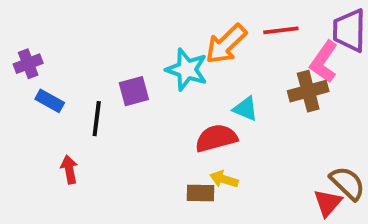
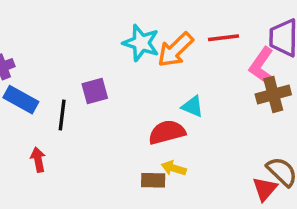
cyan star: (187, 70) -> (141, 43), moved
brown cross: (308, 91) -> (273, 94), moved
blue rectangle: (50, 101) -> (21, 100), size x1.4

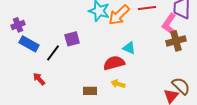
black line: (62, 115) -> (53, 53), turned 30
red arrow: (38, 160) -> (39, 79), turned -32
brown rectangle: (153, 180) -> (90, 91), moved

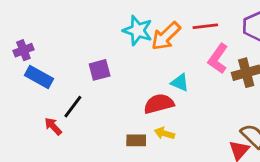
pink L-shape: (169, 24) -> (218, 59), moved
black line: (53, 53) -> (73, 107), moved
brown rectangle: (90, 91) -> (136, 140), moved

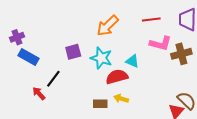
cyan star: (138, 30) -> (101, 58), moved
orange arrow: (166, 36) -> (108, 26), moved
pink L-shape: (218, 59) -> (161, 43), turned -110

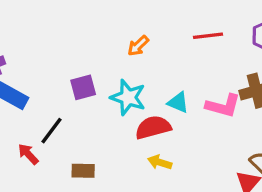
orange arrow: (108, 26) -> (138, 46), size x0.6
pink L-shape: (161, 43) -> (223, 106), moved
brown rectangle: (100, 104) -> (83, 171), moved

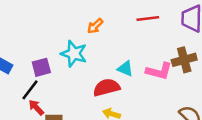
purple square: (83, 87) -> (41, 67), moved
cyan star: (128, 97) -> (74, 54), moved
red arrow: (28, 154) -> (36, 107), moved

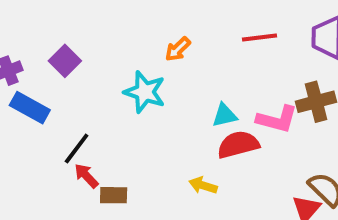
purple square: (41, 67) -> (65, 61), moved, turned -30
cyan triangle: (125, 69) -> (225, 115), turned -36
red semicircle: (106, 87) -> (238, 145), moved

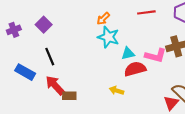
cyan star: (145, 92) -> (108, 37), moved
blue rectangle: (30, 108) -> (25, 72), moved
black line: (77, 148) -> (50, 57), moved, turned -60
red arrow: (86, 176) -> (55, 85), size x1.5

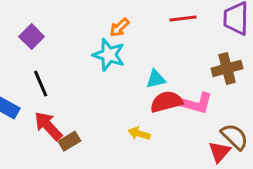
cyan star: (108, 37) -> (109, 55), moved
pink L-shape: (156, 56) -> (197, 103), moved
brown rectangle: (69, 96) -> (69, 141), turned -32

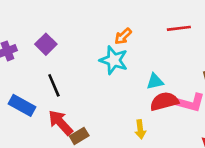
yellow arrow: (139, 134) -> (140, 129), turned -114

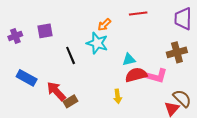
red line: (179, 28) -> (138, 13), moved
purple square: (46, 44) -> (45, 31), turned 35
black line: (54, 85) -> (71, 55), moved

